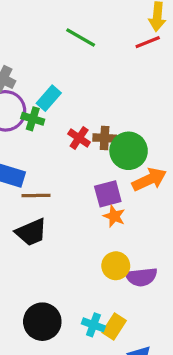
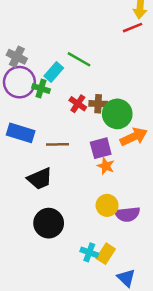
green line: (81, 37) -> (79, 59), moved
brown line: (36, 195) -> (58, 144), moved
black circle: (42, 322) -> (49, 223), moved

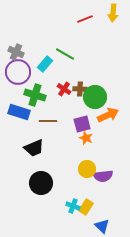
red line: (132, 28) -> (85, 19), moved
green cross: (41, 88) -> (35, 95), moved, size x1.5

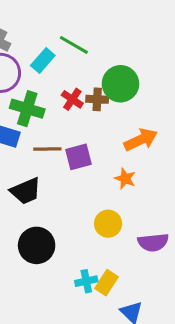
green circle: (95, 97) -> (120, 84), moved
purple square: (82, 124) -> (79, 157), moved
orange star: (86, 138) -> (125, 179), moved
purple semicircle: (103, 176) -> (153, 242), moved
cyan cross: (73, 206) -> (86, 281), turned -32

